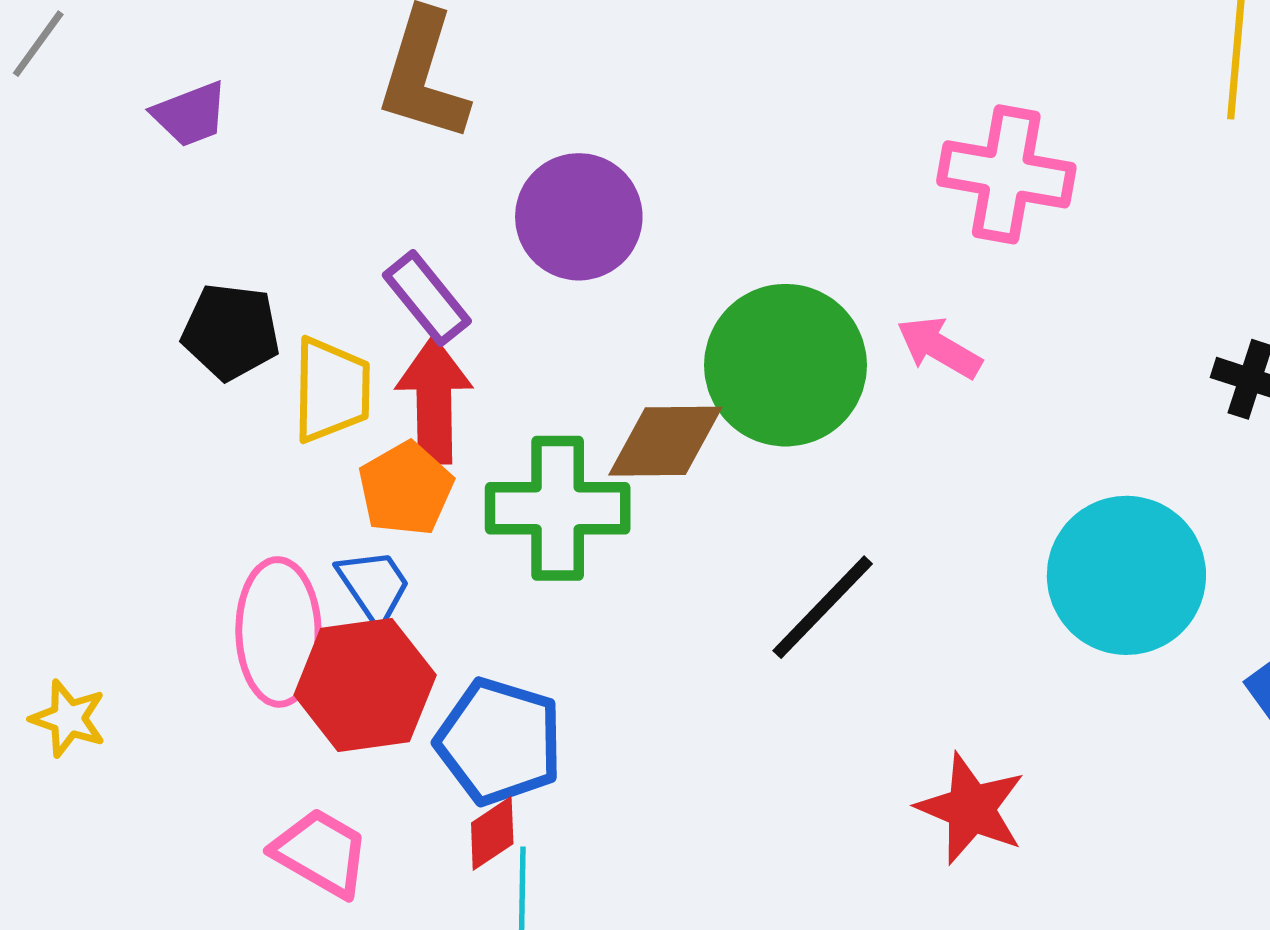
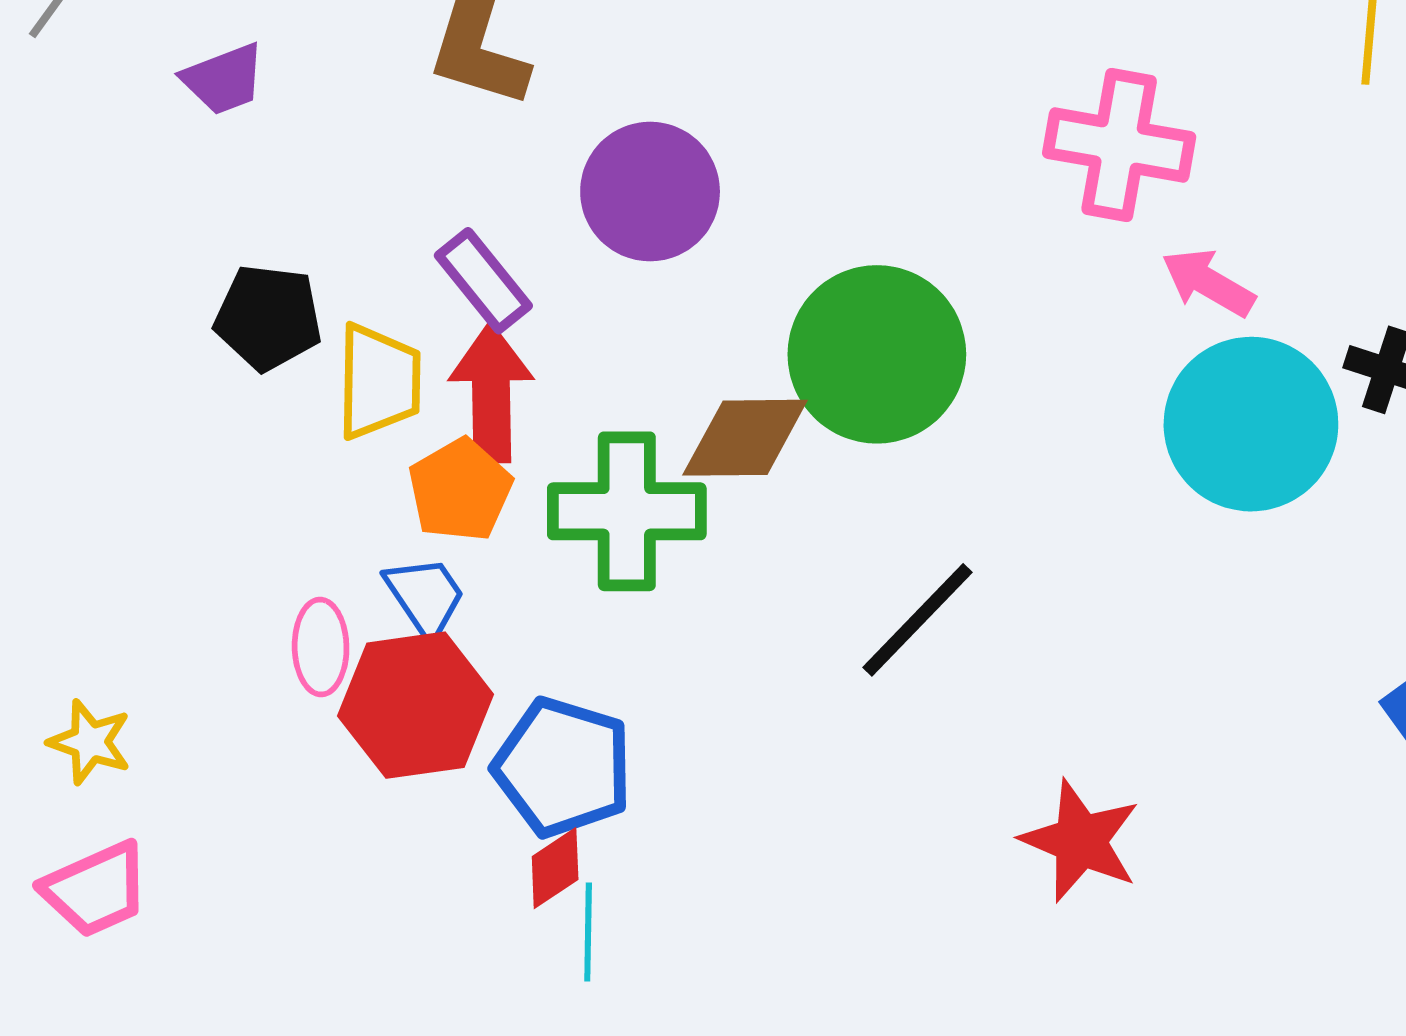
pink arrow: (939, 348) -> (1208, 283), moved
cyan circle: (1126, 575) -> (1251, 424), moved
pink ellipse: (278, 632) -> (321, 647), size x0.6
pink trapezoid: (321, 853) -> (96, 889), moved, turned 126

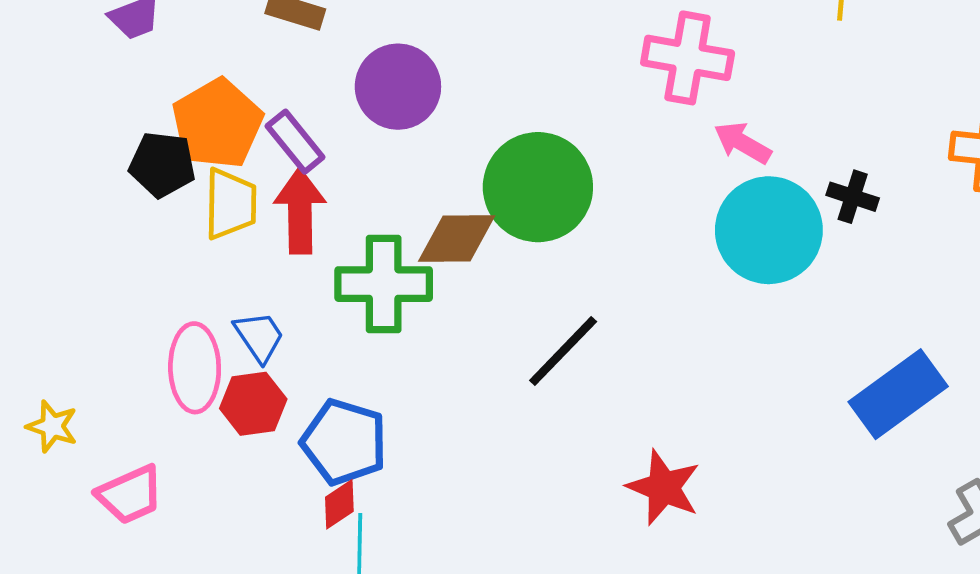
orange pentagon: (460, 490) -> (217, 124), moved, size x1.4
pink ellipse: (321, 647) -> (195, 368), size x1.5
red hexagon: (416, 705) -> (253, 404), size x0.7
pink trapezoid: (96, 889) -> (130, 495), moved

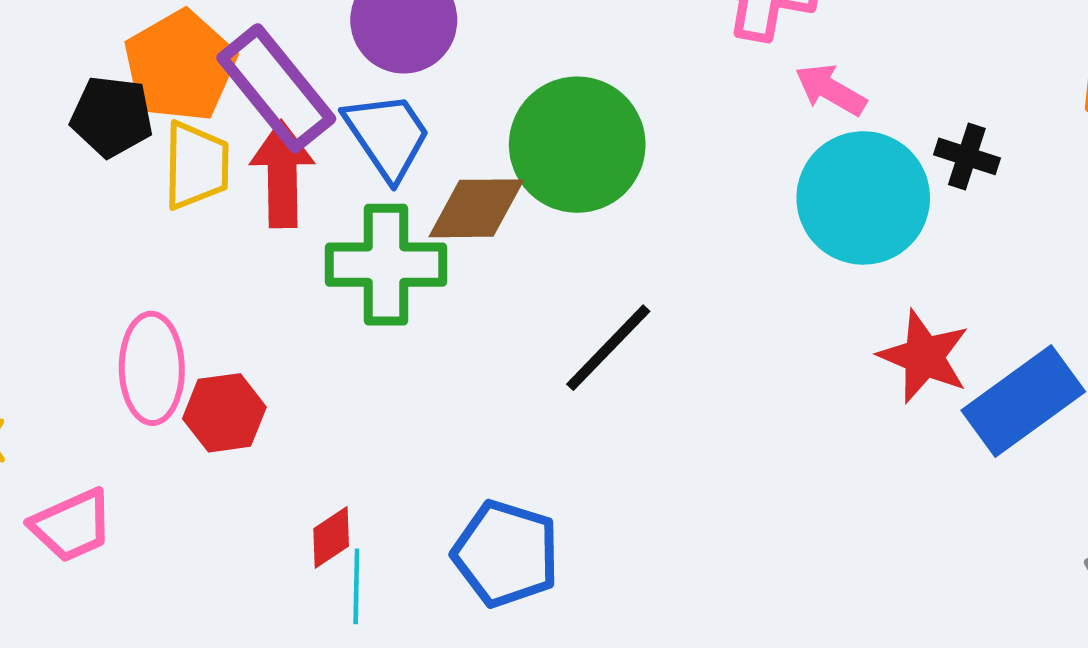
purple rectangle: (295, 142) -> (276, 88), size x1.6
blue trapezoid: (259, 337) -> (387, 136), moved, size x1.4
blue pentagon: (344, 442) -> (506, 554), moved
red star: (664, 487) -> (924, 357), moved

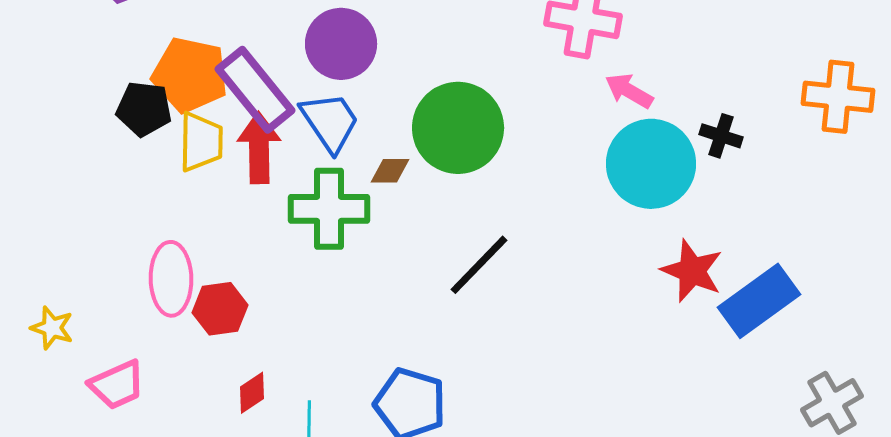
orange pentagon: (180, 66) -> (190, 75), turned -30
brown diamond: (476, 208) -> (390, 171), size x0.6
red diamond: (331, 537) -> (252, 393), moved

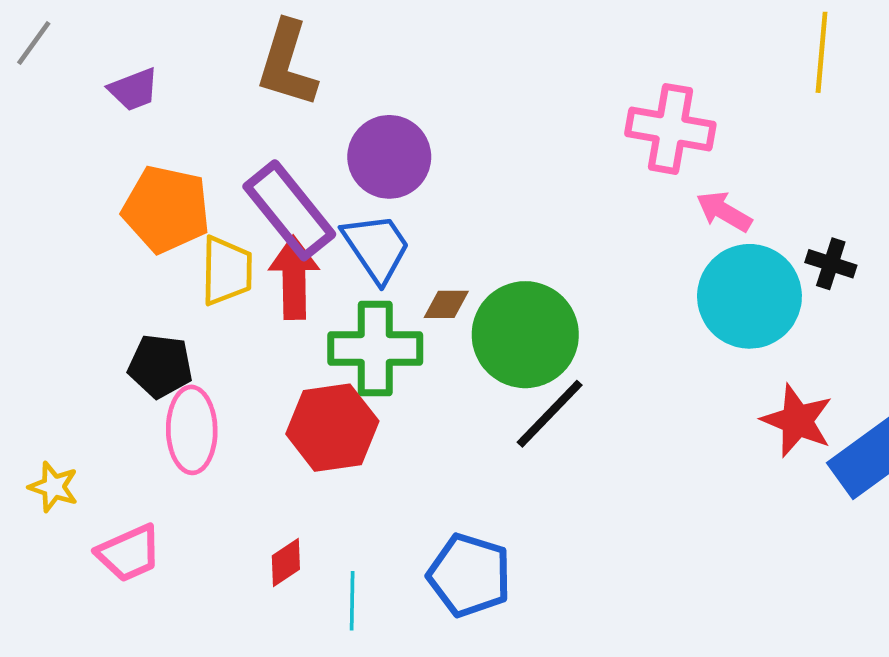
orange pentagon: (190, 75) -> (166, 209), moved
black pentagon: (144, 109) -> (160, 366), moved
green circle: (458, 128) -> (525, 335), moved
red hexagon: (220, 309) -> (332, 428), moved, size x1.4

